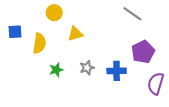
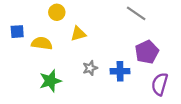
yellow semicircle: (39, 43) -> (42, 43), turned -90
green star: (56, 70) -> (50, 81), moved, size x1.5

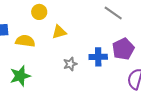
blue cross: (120, 71) -> (98, 57), moved
green star: (50, 81) -> (20, 76), moved

